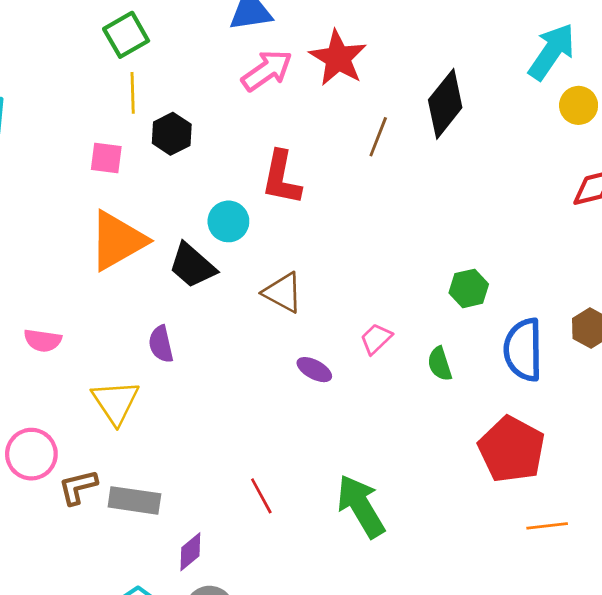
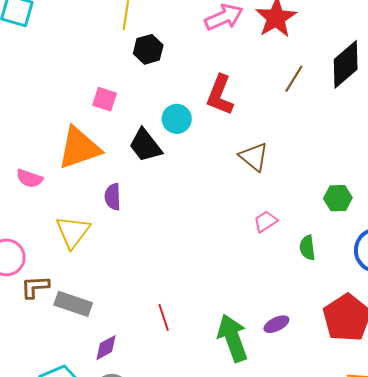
pink square: (106, 158) -> (105, 99), moved
orange triangle: (117, 241) -> (79, 148), moved
brown triangle: (283, 293) -> (254, 157), moved
purple ellipse: (314, 370) -> (276, 324), moved, turned -65

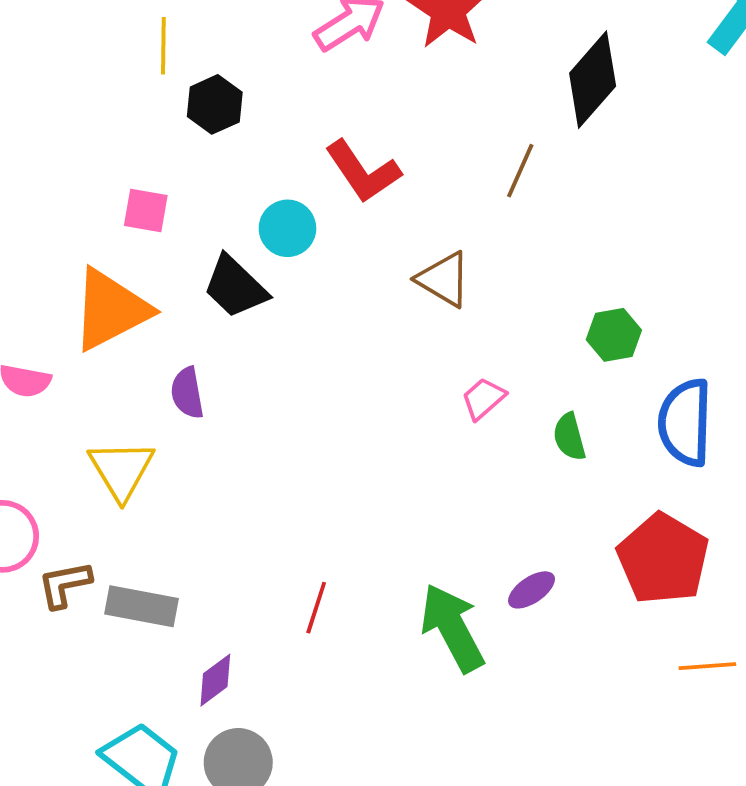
brown line: (294, 79) -> (520, 171), moved
red L-shape: (220, 95) -> (363, 172), turned -48
red line: (164, 317) -> (316, 608), turned 44

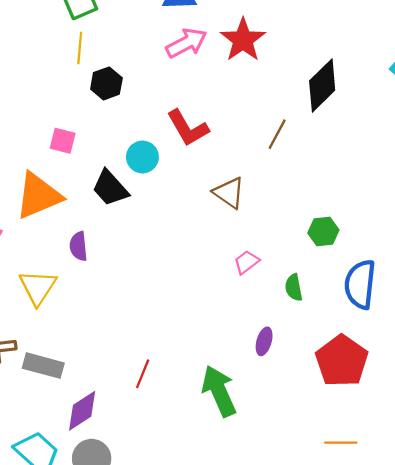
purple ellipse: (532, 590) -> (264, 341), moved, turned -44
orange line: (707, 666) -> (341, 443), moved
purple diamond: (215, 680) -> (82, 411), size x1.4

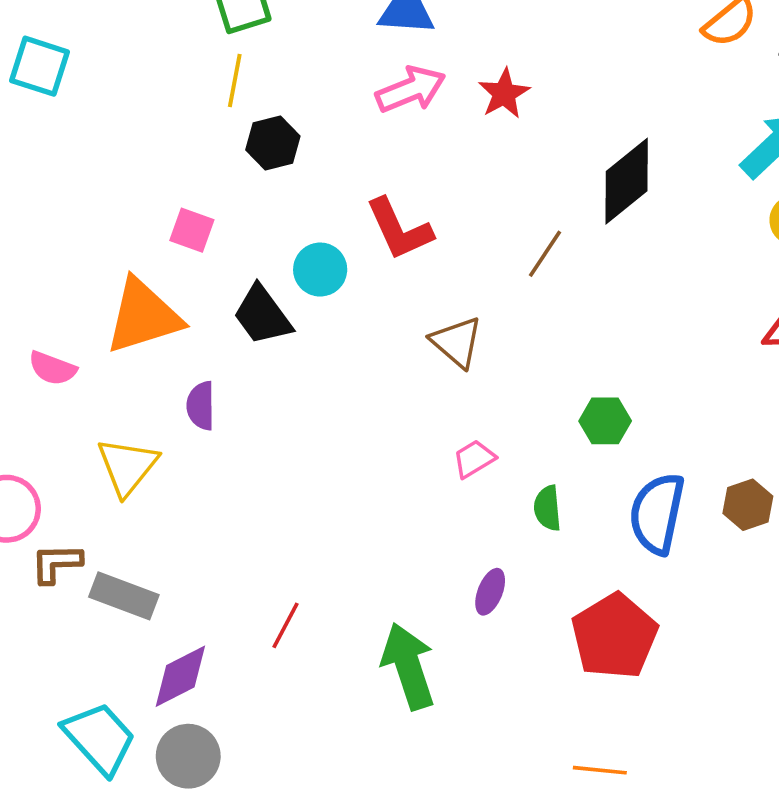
red star: (243, 40) -> (504, 94), size x0.7

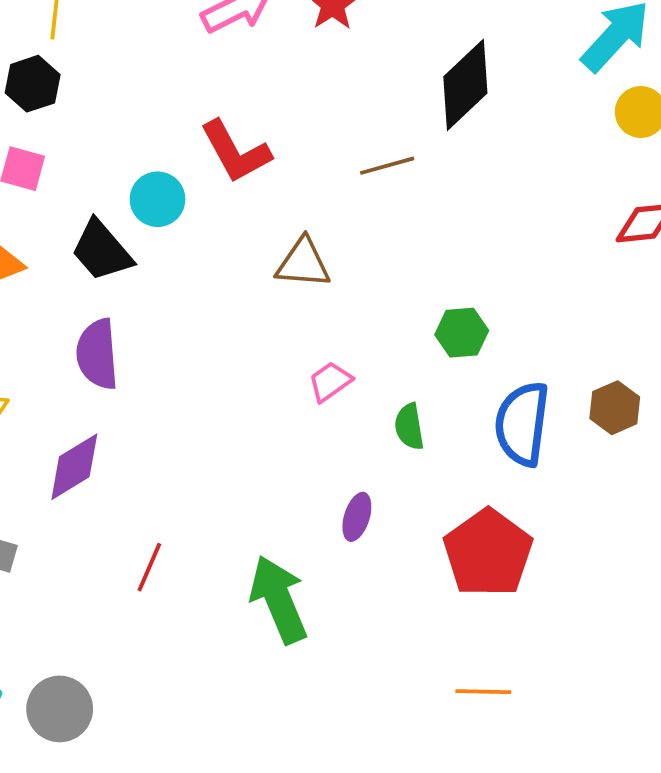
black hexagon: (273, 143) -> (33, 84), moved
brown line: (545, 254) -> (387, 166), turned 45
brown triangle: (457, 342) -> (303, 263), turned -32
purple semicircle: (201, 406) -> (97, 354), moved, size x1.4
purple diamond: (180, 676) -> (74, 467), moved

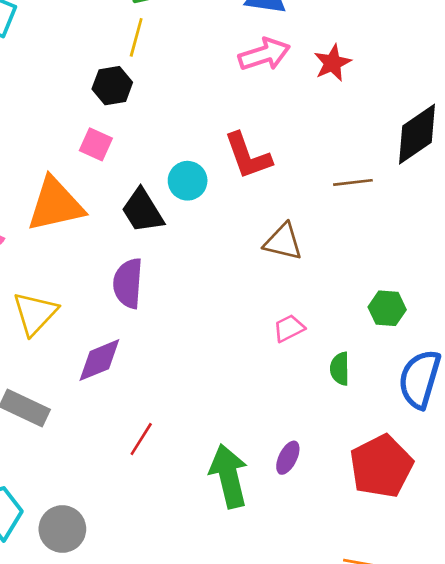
purple ellipse: (357, 517) -> (288, 458), moved

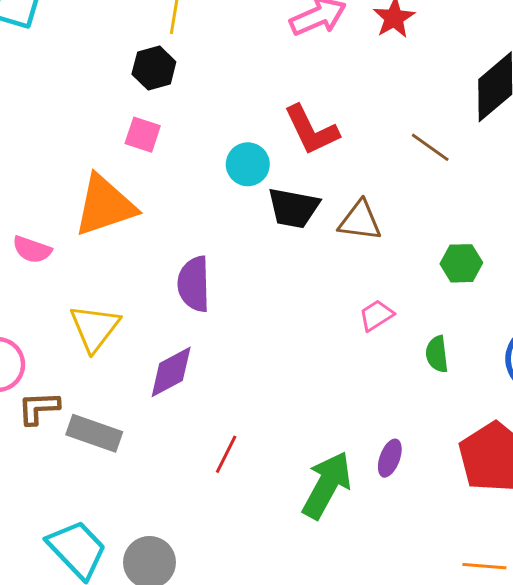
brown line: (353, 182) -> (430, 147), turned 48
black trapezoid: (143, 211) -> (293, 208), moved, turned -42
green hexagon: (387, 308) -> (461, 263), moved
green arrow: (229, 476) -> (327, 485), turned 48

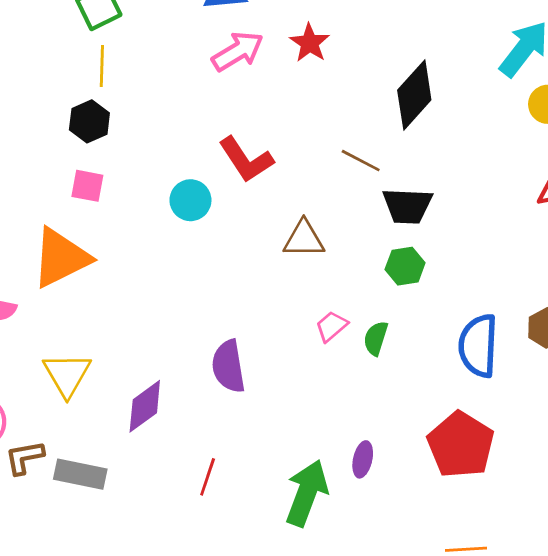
black trapezoid: (293, 208) -> (407, 206), moved
purple semicircle: (194, 284) -> (228, 366), moved
green semicircle: (437, 354) -> (376, 338), moved, turned 32

